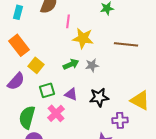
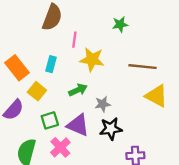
cyan rectangle: (18, 12) -> (51, 64), moved
gray star: (92, 65) -> (103, 104), moved
purple triangle: (71, 94) -> (78, 125), size x1.5
yellow triangle: (140, 100) -> (156, 96), moved

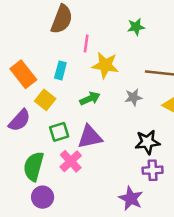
gray star: (103, 104) -> (133, 97), moved
purple triangle: (78, 125) -> (90, 137), turned -35
black star: (111, 129) -> (147, 142), moved

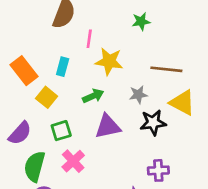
purple semicircle: (19, 120) -> (20, 133), moved
purple triangle: (90, 137) -> (108, 127), moved
black star: (147, 142) -> (153, 123), moved

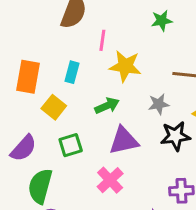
orange rectangle: (24, 71) -> (28, 77), turned 48
pink cross: (73, 161) -> (110, 180), moved

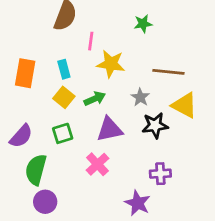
cyan rectangle: (72, 72) -> (64, 69), turned -30
gray star: (159, 104) -> (140, 97), turned -30
yellow square: (54, 107) -> (64, 97), moved

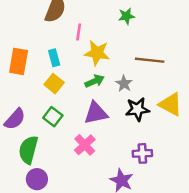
green arrow: (95, 99) -> (95, 81), moved
yellow triangle: (184, 105) -> (171, 104), moved
green square: (63, 133) -> (53, 117), turned -36

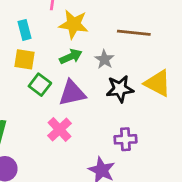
yellow square: (54, 84) -> (24, 59), turned -30
green square: (53, 117) -> (40, 85), moved

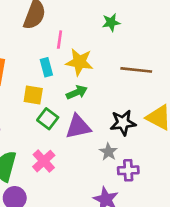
cyan rectangle: (24, 30) -> (46, 67), moved
gray star: (104, 59) -> (108, 152), moved
pink cross: (60, 129) -> (44, 161), moved

